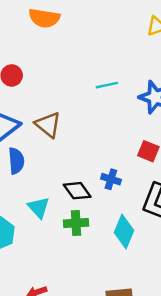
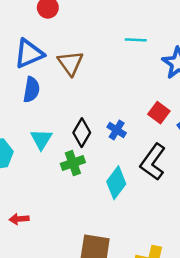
black diamond: (77, 191) -> (82, 133), turned 52
green cross: (76, 223) -> (73, 163), turned -30

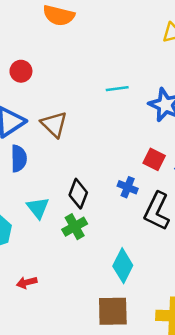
blue cross: (117, 130) -> (128, 187), moved
cyan diamond: (116, 183) -> (123, 266), moved
red arrow: (19, 219) -> (27, 282), moved

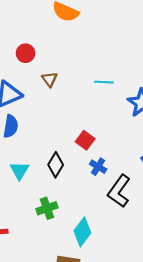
brown triangle: (54, 124) -> (50, 79), moved, size x0.7
red square: (154, 159) -> (85, 140), moved
green cross: (75, 227) -> (47, 208), moved

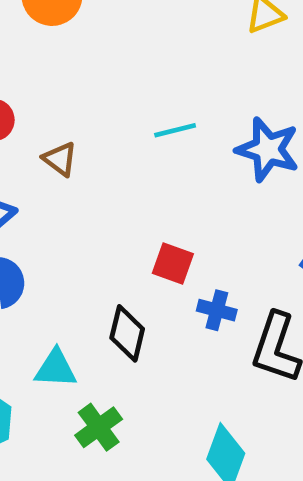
cyan triangle: (20, 171) -> (56, 369), turned -42
green cross: (47, 208) -> (99, 427), moved

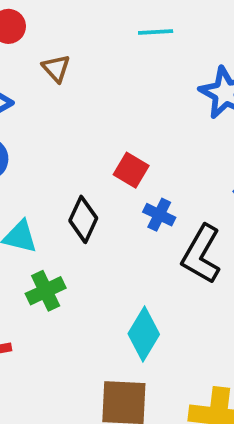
cyan line: (175, 130) -> (156, 32), moved

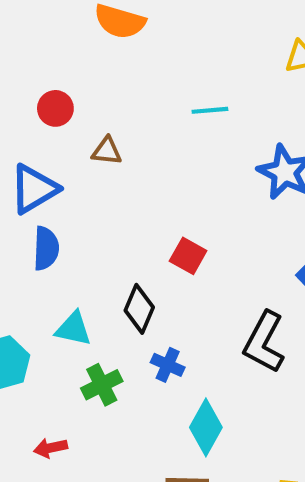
brown triangle: (56, 68) -> (107, 151), turned -40
blue cross: (159, 215) -> (168, 365), moved

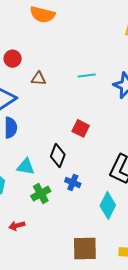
cyan line: (210, 110) -> (87, 75), moved
cyan diamond: (206, 427) -> (108, 205), moved

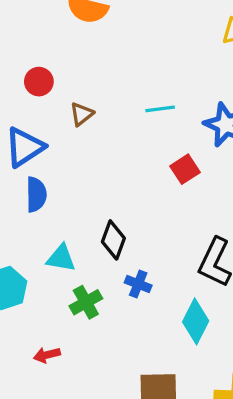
brown triangle: (39, 79) -> (82, 114), turned -42
red square: (81, 128) -> (185, 169), moved, turned 30

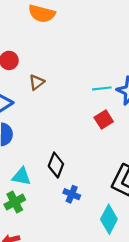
cyan line: (160, 109) -> (102, 88), moved
green cross: (86, 302) -> (15, 202), moved

